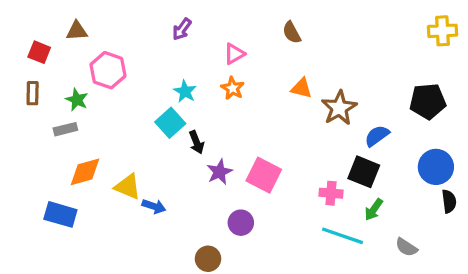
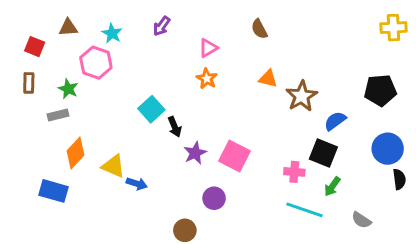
cyan star: (185, 92) -> (112, 33), moved
orange diamond: (85, 172) -> (75, 153), turned -32

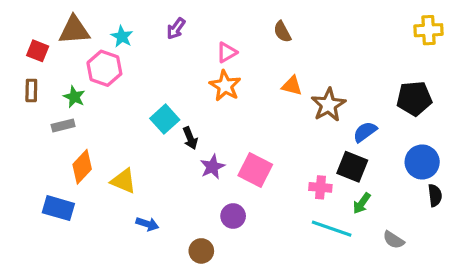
brown triangle: (68, 28) -> (74, 30), size x1.5
orange star: (207, 79) -> (225, 86), size x1.4
blue arrow: (137, 184) -> (147, 224), moved

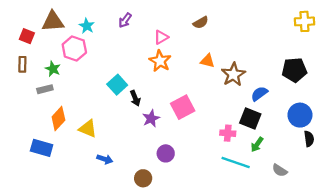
brown semicircle: (282, 32) -> (201, 23), turned -91
pink square: (255, 170) -> (183, 107), moved, turned 35

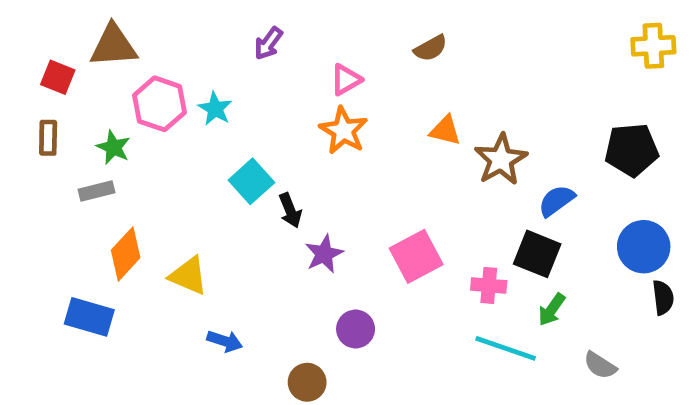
cyan star: (87, 26) -> (215, 109), moved
pink square: (183, 107) -> (416, 256), moved

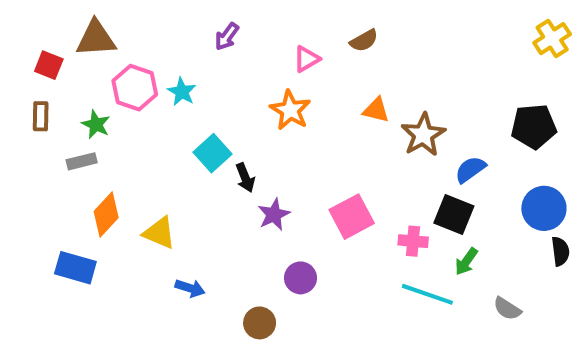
yellow cross: (653, 46) -> (552, 39), turned -30
pink triangle: (346, 80) -> (307, 59), moved

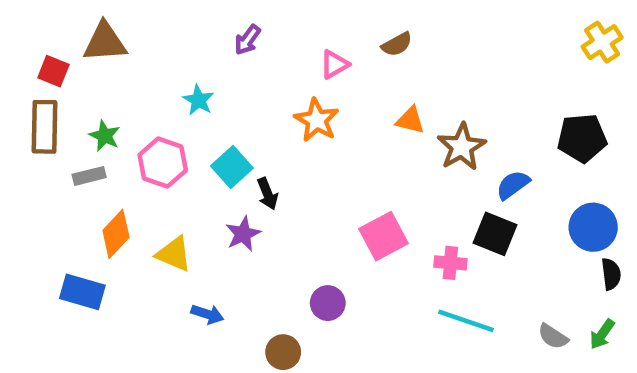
pink hexagon: (135, 88) -> (163, 163), moved
brown rectangle: (41, 116) -> (45, 127), size x1.6
purple star: (274, 214) -> (243, 234), moved
green arrow: (466, 262) -> (602, 334), moved

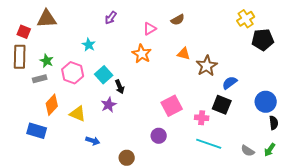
yellow cross: (602, 42) -> (246, 19), moved
black pentagon: (582, 138) -> (263, 40), moved
purple circle: (328, 303) -> (159, 136), moved

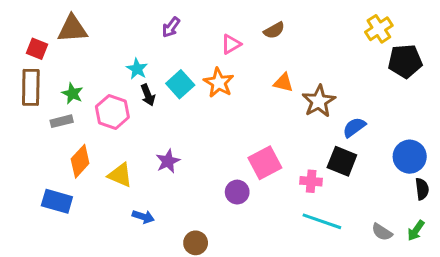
cyan square: (104, 75) -> (180, 84), moved
black arrow: (120, 87) -> (148, 95), moved
purple circle: (159, 136) -> (237, 192), moved

